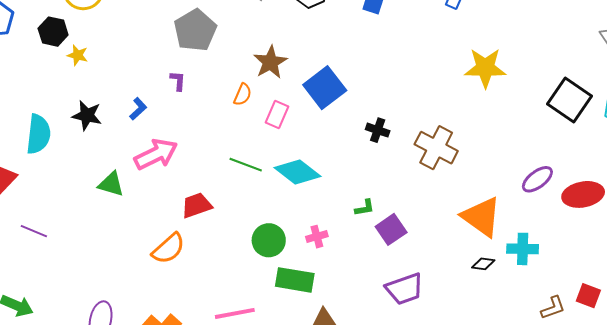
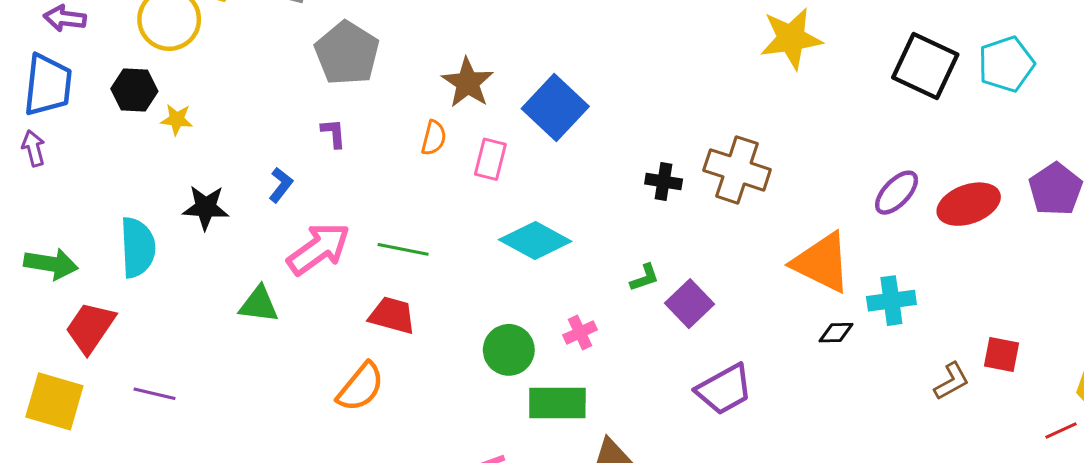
black cross: (378, 130) -> (664, 182), moved
green line: (246, 165) -> (403, 249), moved
red trapezoid: (197, 205) -> (392, 315), turned 44

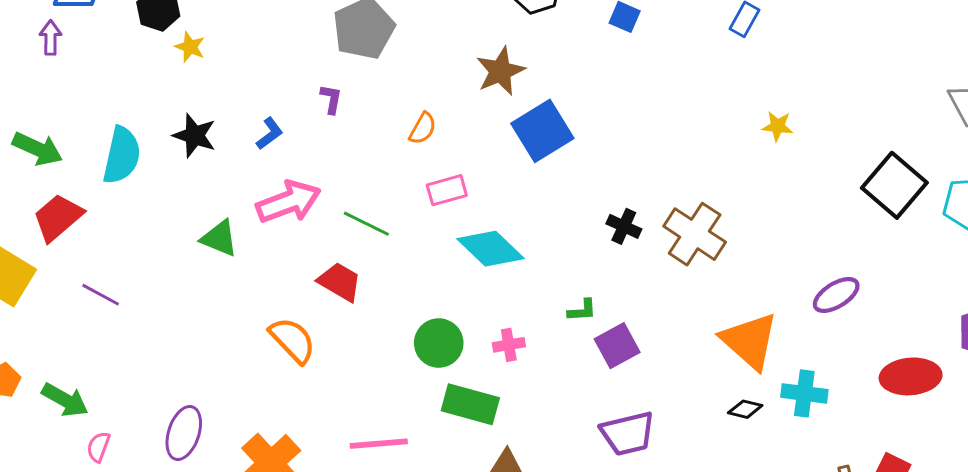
yellow star: (791, 38) -> (778, 126), size x0.5
brown star: (468, 83) -> (500, 71), moved
pink rectangle: (490, 159) -> (447, 190), moved, turned 45
red ellipse: (969, 204) -> (911, 376), moved
orange semicircle: (361, 387) -> (293, 340), turned -98

